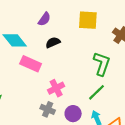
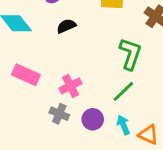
pink rectangle: (31, 64) -> (26, 75), moved

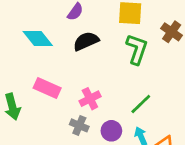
black semicircle: (66, 26) -> (86, 41), size x1.4
green L-shape: (130, 54) -> (137, 49), moved

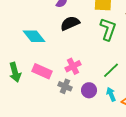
cyan diamond: (38, 39) -> (34, 36), moved
pink rectangle: (47, 88) -> (42, 71), moved

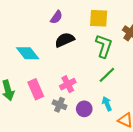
green line: (111, 70) -> (107, 75), moved
pink rectangle: (42, 71) -> (36, 89), turned 42
cyan arrow: (111, 94) -> (107, 104), moved

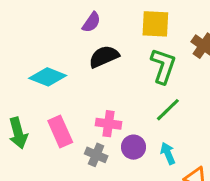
cyan diamond: (28, 53) -> (48, 77), turned -30
pink cross: (68, 84) -> (109, 124), turned 35
purple circle: (84, 109) -> (134, 147), moved

